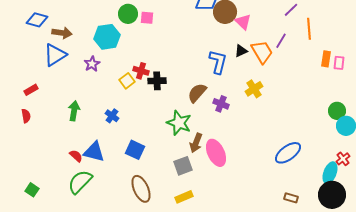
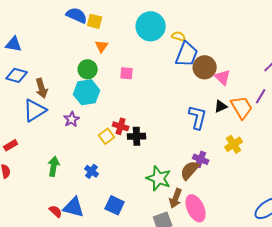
green circle: (128, 14) -> (88, 69), moved
brown arrow: (62, 33) -> (42, 88), turned 66
brown semicircle: (197, 93) -> (190, 170), moved

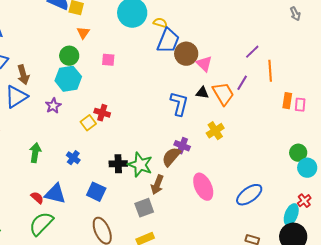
black triangle: (221, 106) -> (202, 93), turned 32
black cross: (137, 136) -> (118, 164), moved
pink ellipse: (196, 208) -> (203, 187), moved

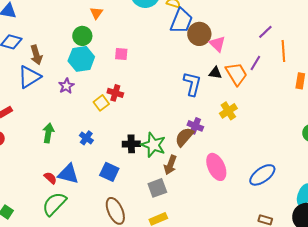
pink square: (108, 60) -> (121, 54), moved

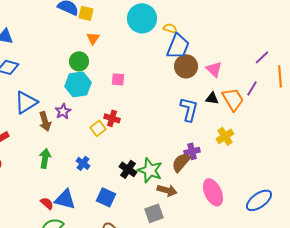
brown circle: (199, 34) -> (186, 66), moved
brown arrow: (36, 55) -> (45, 121), moved
purple cross: (195, 126) -> (192, 151), turned -35
black cross: (131, 144) -> (128, 169), turned 36
brown arrow: (170, 165) -> (167, 190), turned -96

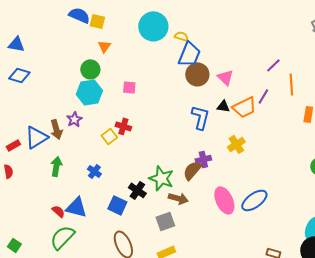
orange trapezoid: (233, 99) -> (244, 107), turned 95
blue triangle: (26, 102) -> (36, 137), moved
black cross: (128, 169) -> (137, 190), moved
blue ellipse: (259, 200) -> (254, 200), moved

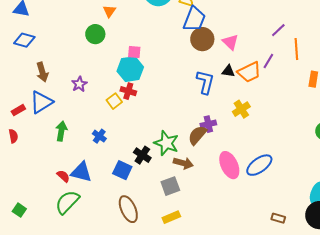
cyan hexagon: (89, 92) -> (130, 69), moved
brown arrow: (56, 129) -> (42, 72), moved

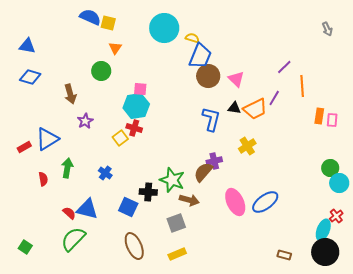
brown arrow: (42, 72) -> (70, 94), moved
red semicircle: (13, 136) -> (43, 179), moved
black cross: (142, 155) -> (148, 192), turned -30

